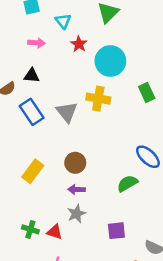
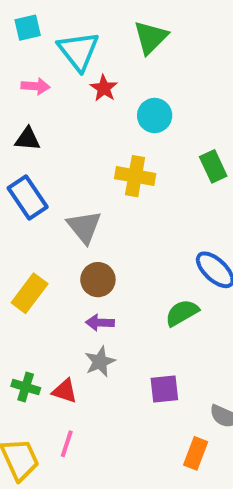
cyan triangle: (63, 21) -> (78, 51), size x1.6
cyan circle: (110, 61) -> (155, 115), size x0.7
gray triangle: (67, 112) -> (84, 227), moved

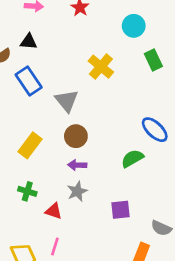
cyan circle: (155, 115) -> (134, 26), moved
yellow cross: (135, 176) -> (101, 67), turned 30
green cross: (26, 387) -> (27, 191), moved

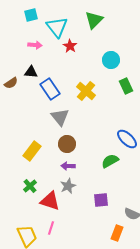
blue rectangle: (29, 81) -> (50, 89), moved
green cross: (27, 191) -> (30, 186), turned 32
red triangle: (54, 211) -> (50, 201), size x1.5

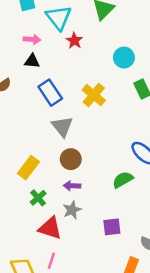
black triangle: (31, 72) -> (32, 61), moved
green cross: (30, 186) -> (38, 198), moved

